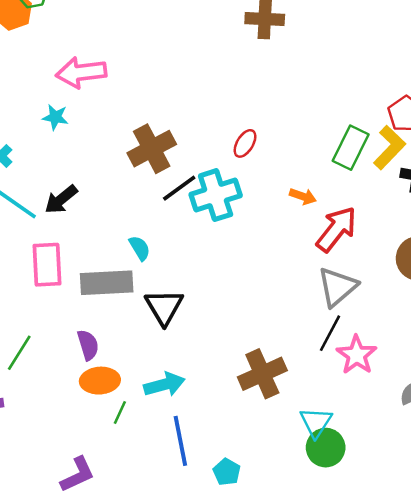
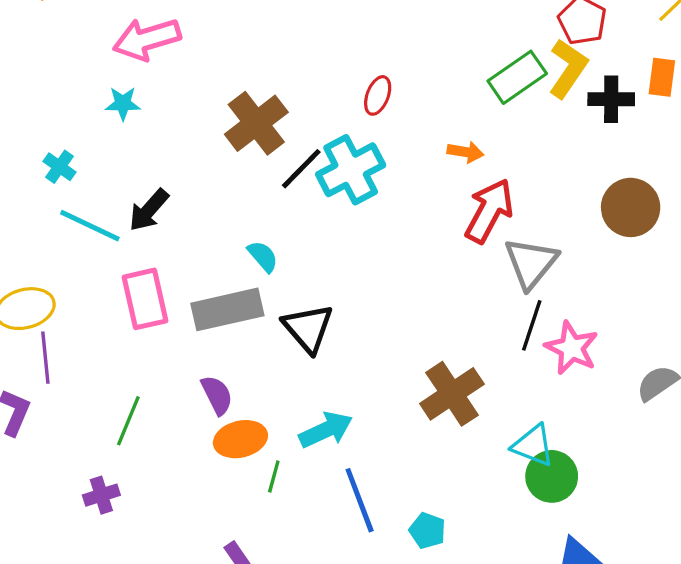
green rectangle: (351, 148) -> (517, 77), turned 39
red arrow: (336, 229) -> (489, 211), moved
cyan triangle: (316, 422) -> (533, 445), turned -32

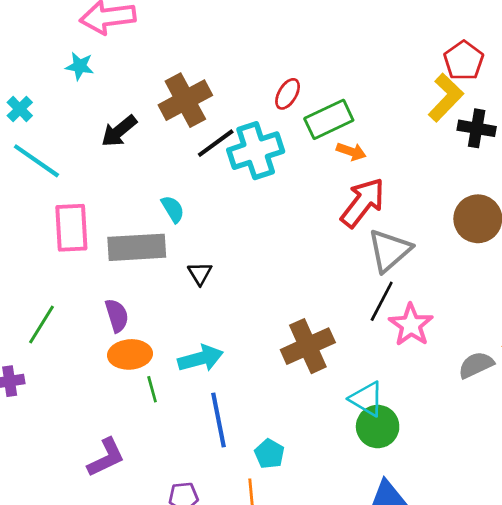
green rectangle: (517, 77) -> (329, 119), moved
black arrow: (149, 210) -> (119, 131), moved
black triangle: (308, 328) -> (200, 273), size x0.6
green line: (274, 477) -> (152, 389), turned -40

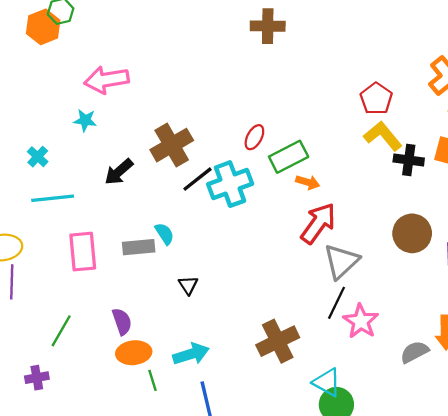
red pentagon: (464, 61) -> (376, 99), moved
yellow L-shape: (446, 98) -> (383, 136), turned -81
cyan line: (36, 161) -> (53, 198), turned -39
gray rectangle: (137, 247) -> (139, 247), moved, size x0.7

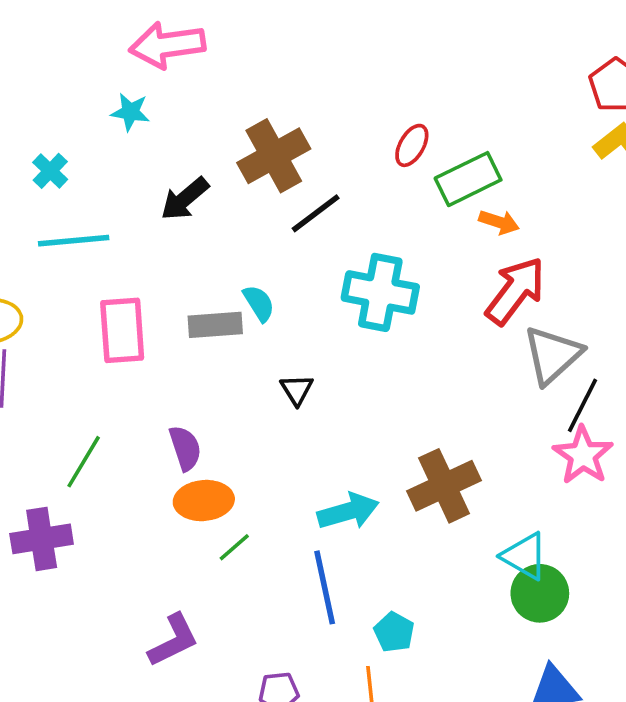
cyan cross: (230, 184) -> (380, 292), moved, turned 30
black line: (336, 303) -> (583, 405), moved
cyan arrow: (191, 354) -> (348, 511), moved
purple cross: (37, 378) -> (42, 539), size x1.5
green line: (153, 380) -> (234, 547), turned 65

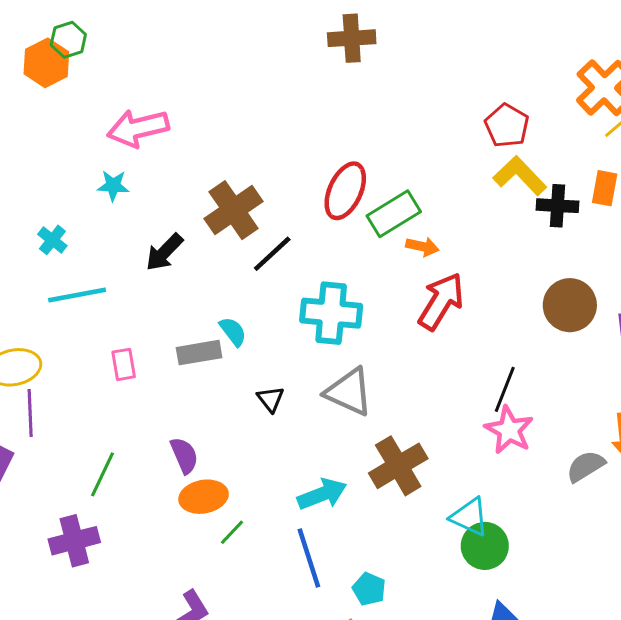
red ellipse: (412, 145) -> (345, 191), size x1.6
pink rectangle: (122, 330) -> (124, 364), size x0.6
gray triangle: (553, 355) -> (349, 392), moved, turned -48

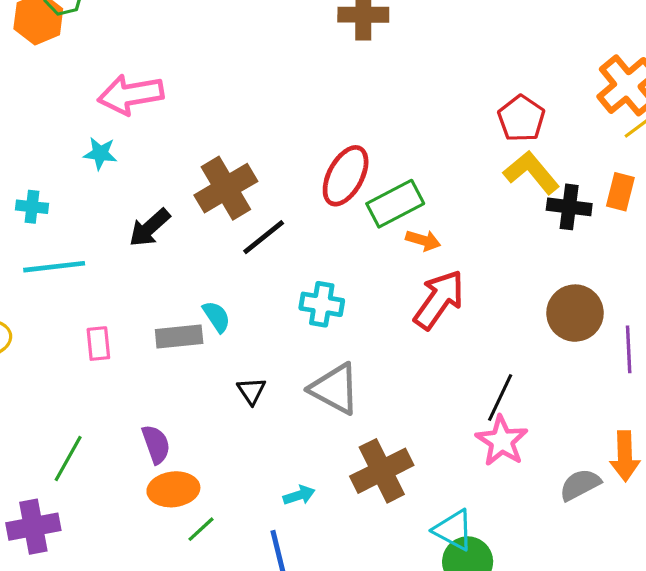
cyan cross: (52, 240) -> (32, 207), turned -36
cyan cross: (331, 313) -> (322, 304), size x0.7
cyan arrow: (322, 494) -> (299, 495), size x0.6

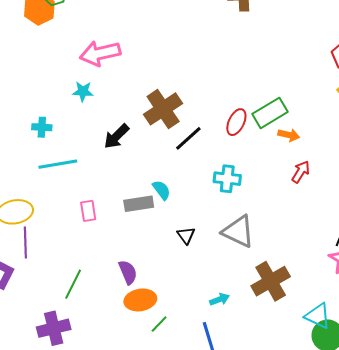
red ellipse: (346, 176) -> (236, 122), moved, size x0.7
red arrow: (439, 300) -> (301, 172), size x0.6

